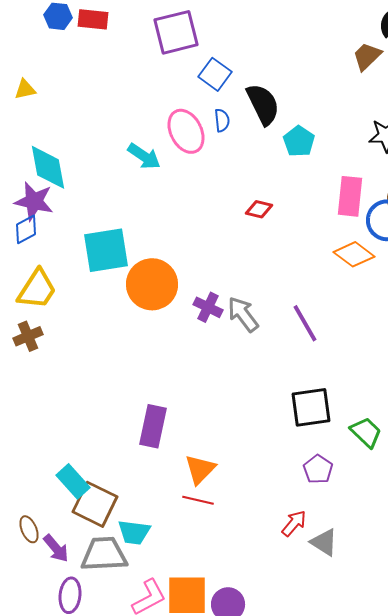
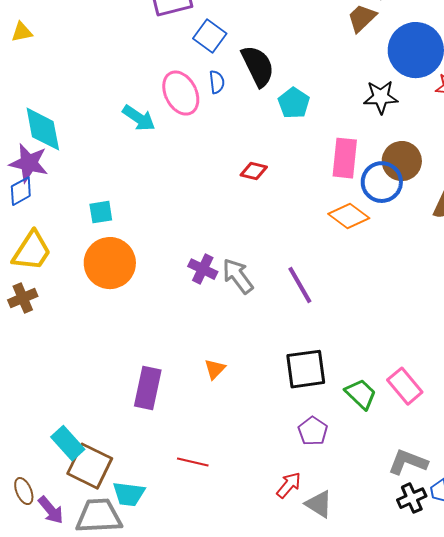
yellow triangle: (25, 89) -> (22, 32), moved
cyan square: (106, 250) -> (101, 212), size x0.5
orange circle: (152, 284) -> (110, 263), moved
orange triangle: (200, 469) -> (215, 369), moved, size x0.7

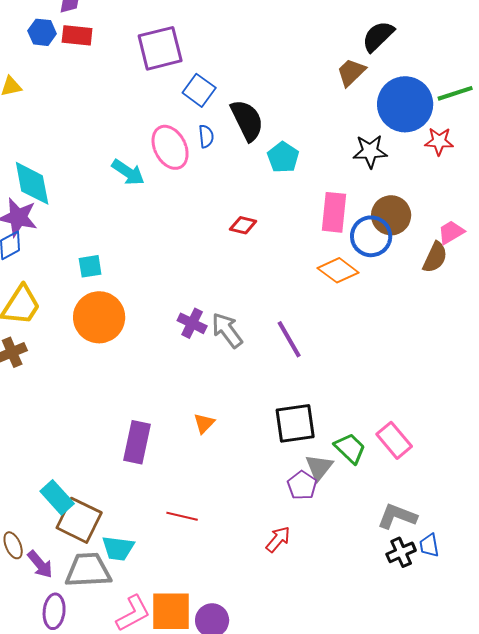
gray triangle: (319, 504) -> (319, 467), moved, turned 36

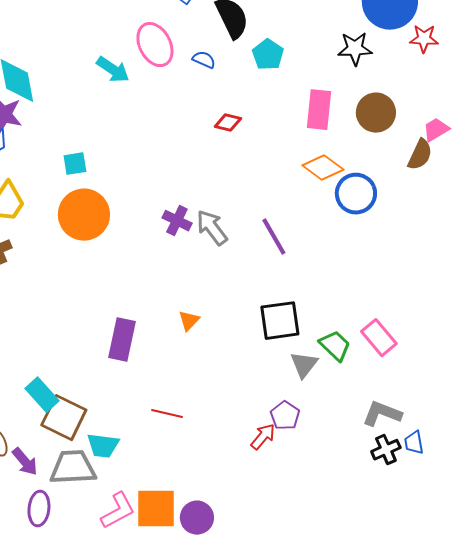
blue semicircle: (206, 136) -> (204, 60), moved, turned -60
blue circle: (371, 236) -> (356, 194), moved
purple pentagon: (302, 485) -> (285, 416), moved

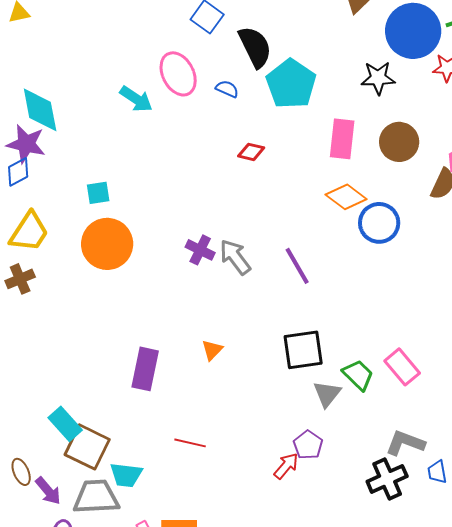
cyan pentagon: (268, 55) -> (291, 84), size x1.6
black cross: (386, 450) -> (387, 479), moved, size x1.4

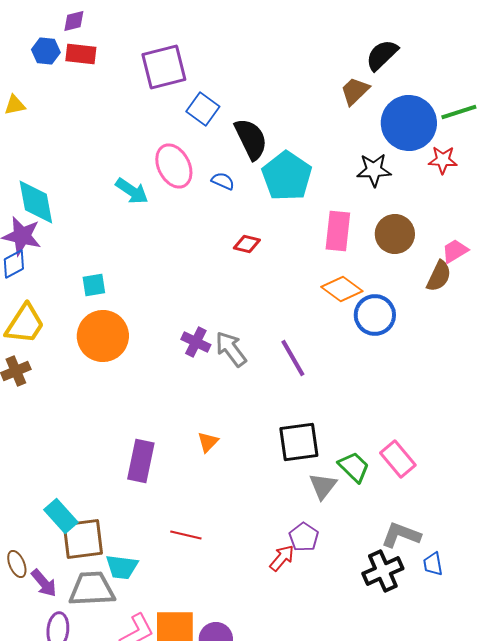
brown square: (87, 447) -> (83, 539), turned -33

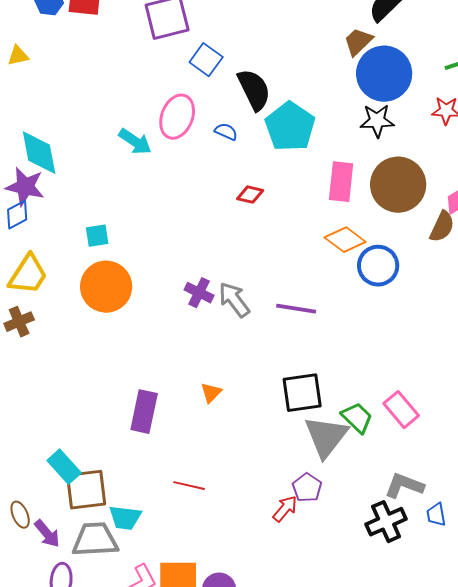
blue circle: (409, 123) -> (384, 74), moved
pink ellipse: (174, 166) -> (177, 117), turned 48
brown circle: (395, 234) -> (398, 185), size x1.4
purple line: (293, 358) -> (296, 309), turned -51
gray triangle: (323, 486) -> (326, 437), size x1.6

